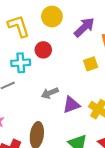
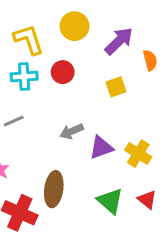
cyan cross: (21, 63) -> (24, 77), moved
yellow square: (91, 64) -> (116, 87), moved

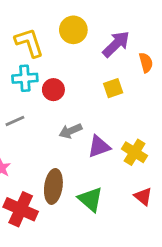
red circle: (63, 72) -> (53, 90), moved
green triangle: (110, 201) -> (90, 199), moved

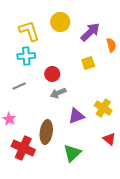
red circle: (53, 90) -> (52, 74), moved
purple triangle: (99, 147) -> (76, 116), moved
green triangle: (90, 199) -> (72, 153), moved, turned 36

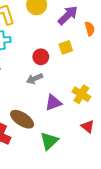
red circle: (52, 74) -> (41, 57), moved
brown ellipse: (46, 132) -> (22, 119), turned -65

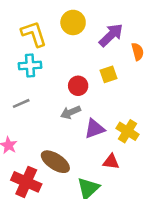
purple triangle: (53, 103) -> (95, 129), moved
red triangle: (88, 126) -> (111, 162), moved, turned -32

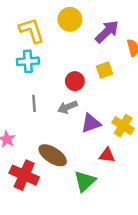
gray line: (21, 103) -> (34, 103), moved, turned -70

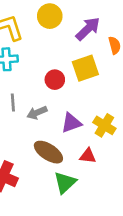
yellow square: (105, 70) -> (85, 68), size x1.5
gray arrow: (67, 107) -> (37, 113), moved
brown ellipse: (53, 155) -> (48, 152), moved

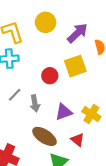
gray line: (13, 102) -> (15, 95), turned 48
gray arrow: (37, 113) -> (35, 103), turned -77
red triangle: (88, 156) -> (78, 140), turned 32

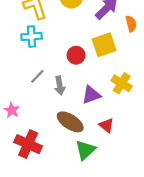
yellow cross: (91, 114) -> (122, 83), moved

